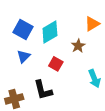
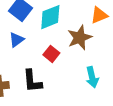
brown star: (78, 46) -> (80, 38), size x1.5

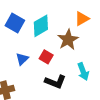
blue triangle: (17, 40) -> (22, 59), moved
black L-shape: (32, 81) -> (55, 82), moved, turned -55

